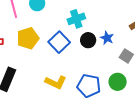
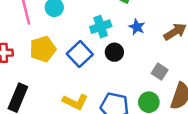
blue star: (107, 38) -> (137, 27), moved

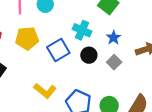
cyan cross: (101, 27) -> (82, 30), turned 30
gray square: (160, 72) -> (114, 62), moved

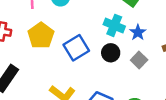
cyan cross: (82, 30) -> (114, 25), moved
yellow pentagon: (27, 38) -> (41, 36), turned -30

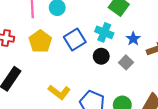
blue star: (138, 32) -> (133, 39), moved
blue square: (76, 48) -> (75, 40), moved

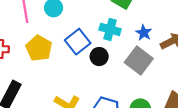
black circle: (101, 56) -> (99, 57), moved
gray square: (126, 62) -> (139, 60), size x1.6

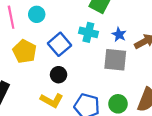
black circle: (99, 57) -> (59, 75), moved
gray square: (139, 60) -> (115, 60), turned -30

